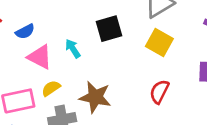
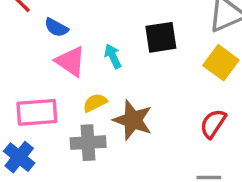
blue semicircle: (25, 32) -> (56, 27), turned 48
yellow semicircle: (51, 88) -> (95, 103), moved

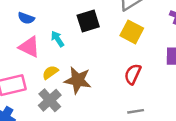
blue semicircle: (56, 27) -> (26, 18), moved
gray cross: (88, 143) -> (50, 100), turned -30

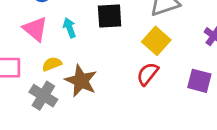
red semicircle: (133, 74) -> (148, 74), moved
gray cross: (50, 100) -> (43, 96), turned -30

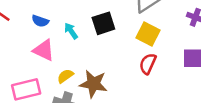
cyan arrow: (70, 28) -> (71, 31), moved

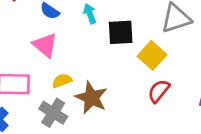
cyan arrow: (71, 31) -> (90, 14), moved
yellow square: (148, 34) -> (152, 55), moved

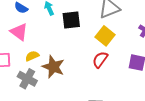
yellow square: (152, 55) -> (105, 36), moved

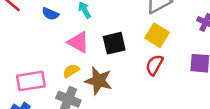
black square: (71, 20) -> (114, 43), moved
pink triangle: (19, 32) -> (78, 42), moved

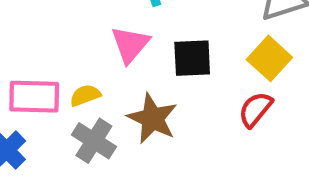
pink triangle: (78, 42) -> (130, 45), turned 30
yellow semicircle: (71, 71) -> (85, 95), moved

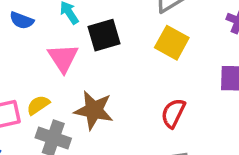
black square: (192, 58) -> (104, 35), moved
red semicircle: (255, 109) -> (173, 113), moved

